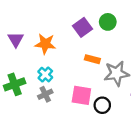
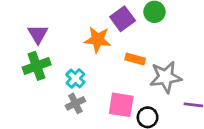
orange star: (45, 44) -> (98, 40), moved
green cross: (15, 84) -> (37, 66), moved

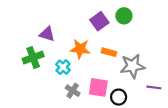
purple triangle: (38, 34) -> (47, 34), moved, turned -42
orange star: (98, 40) -> (80, 49), moved
gray cross: (75, 103) -> (73, 91), moved, turned -32

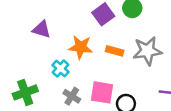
green cross: (33, 58) -> (25, 92), moved
gray star: (132, 66) -> (147, 51), moved

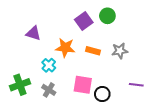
gray star: (147, 51) -> (120, 51), size x0.7
gray cross: (72, 96) -> (49, 90), moved

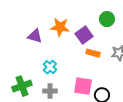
purple square: (84, 21) -> (84, 35), moved
orange star: (65, 48) -> (60, 27), moved
gray cross: (49, 90) -> (50, 91), turned -32

